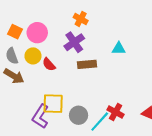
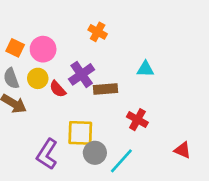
purple cross: (74, 42) -> (82, 74), moved
yellow square: (53, 104) -> (80, 133), moved
red cross: (116, 112) -> (137, 120), moved

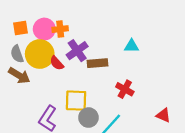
orange cross: (98, 32) -> (60, 29), moved, turned -35
orange square: (15, 48) -> (20, 28), turned -35
yellow circle: (38, 78) -> (40, 54), size x1.6

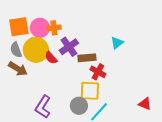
orange square: (20, 28) -> (19, 27), size x1.5
cyan triangle: (132, 46) -> (117, 43), turned -40
red cross: (125, 89) -> (98, 72), moved
yellow square: (76, 101) -> (90, 91), moved

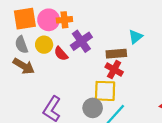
yellow circle: (36, 50) -> (44, 45), size x0.6
brown rectangle: (87, 58) -> (116, 54), moved

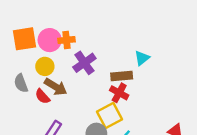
gray semicircle: (21, 45) -> (21, 83), moved
red semicircle: (61, 54) -> (42, 96), moved
brown arrow: (24, 66) -> (56, 87), moved
yellow square: (105, 91) -> (110, 116), turned -30

